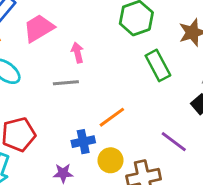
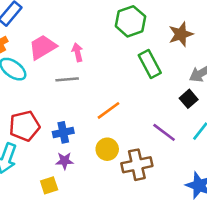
pink trapezoid: (39, 28) -> (43, 47), moved
blue cross: (83, 142) -> (63, 132), moved

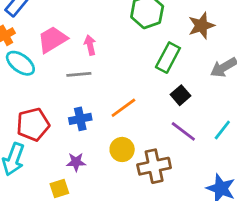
green rectangle: (150, 64) -> (168, 58), turned 56
black square: (189, 99) -> (181, 95), moved
blue cross: (63, 132) -> (80, 119), moved

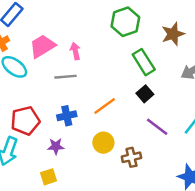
green rectangle: (168, 58) -> (144, 62), turned -60
black square: (181, 95) -> (145, 94), moved
purple star: (76, 162) -> (56, 146), moved
brown cross: (154, 166) -> (131, 157), size x0.7

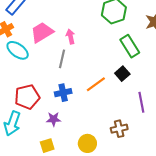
gray line: (66, 77) -> (62, 59), turned -72
black square: (145, 94) -> (122, 74), moved
purple line: (157, 127) -> (141, 102), turned 42
yellow circle: (103, 143) -> (87, 143), moved

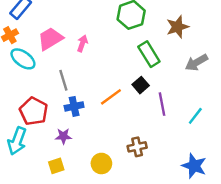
pink arrow: (70, 37) -> (82, 43), turned 32
gray line: (62, 59) -> (63, 80), moved, turned -30
red pentagon: (27, 97) -> (34, 111), turned -30
purple line: (141, 102) -> (162, 104), moved

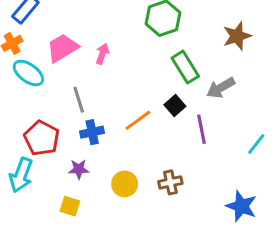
brown star: (177, 27) -> (237, 36), moved
gray arrow: (197, 62) -> (221, 88), moved
cyan line: (195, 116) -> (256, 144), moved
yellow circle: (101, 163) -> (125, 184), moved
yellow square: (56, 166) -> (70, 206), turned 35

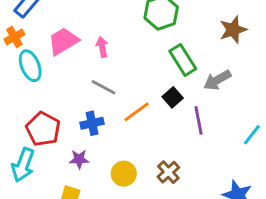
pink arrow: (102, 54) -> (102, 47), turned -30
cyan ellipse: (28, 73) -> (30, 66), turned 32
gray line: (79, 100) -> (104, 87), moved, turned -45
brown cross: (170, 182) -> (168, 172), turned -30

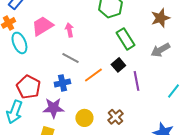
gray arrow: (217, 80) -> (160, 50), moved
purple star: (79, 159) -> (53, 108), size x1.5

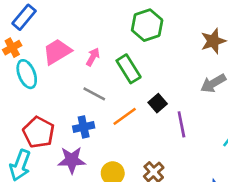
pink arrow: (69, 30) -> (93, 57), turned 40
green rectangle: (125, 39) -> (129, 69), moved

